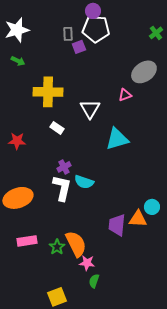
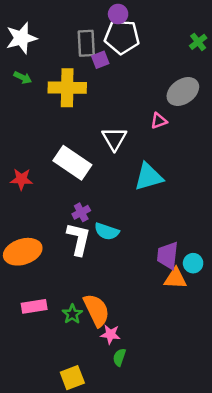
gray rectangle: (68, 34) -> (86, 43), size x1.5
yellow cross: (48, 92) -> (67, 88), moved
white rectangle: (57, 128) -> (72, 163), size x2.0
purple trapezoid: (117, 225) -> (168, 256), moved

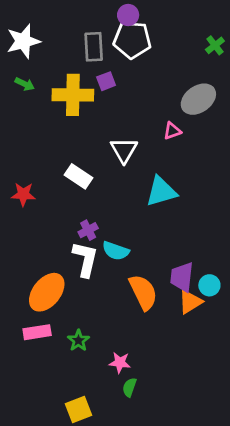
purple square: (100, 60) -> (106, 81), moved
white rectangle: (72, 163) -> (78, 176), size x0.7
orange ellipse: (23, 252) -> (47, 292), moved, turned -33
orange triangle: (175, 278) -> (190, 302), turned -35
orange semicircle: (96, 310) -> (143, 292), moved

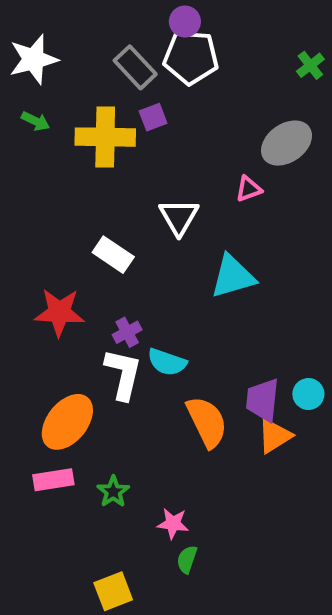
gray rectangle: (94, 47) -> (135, 67), turned -40
red star: (23, 194) -> (59, 312), moved, size x1.4
cyan circle: (209, 285) -> (308, 394), moved

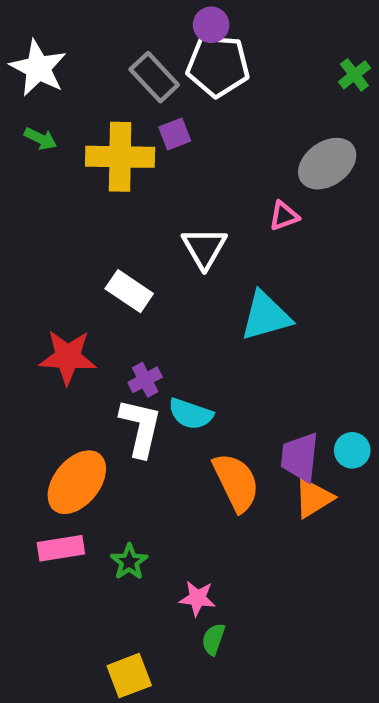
white star: (34, 59) -> (38, 68), turned -30

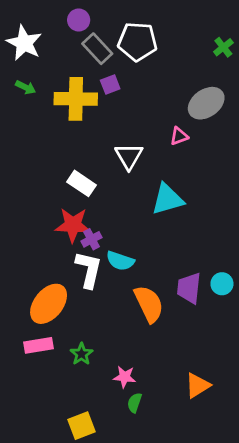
purple circle: (211, 25) -> (79, 20), moved
red star: (68, 357) -> (73, 225), moved
orange triangle: (313, 498) -> (198, 386), moved

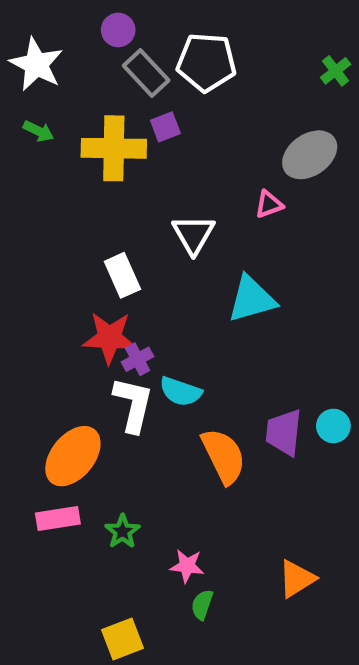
white rectangle: (82, 183) -> (122, 275), turned 32

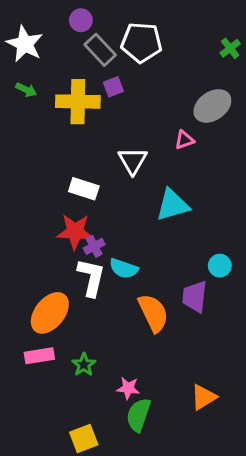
white rectangle: (122, 275) -> (84, 189), turned -48
cyan circle: (333, 426) -> (220, 266), moved
green semicircle: (202, 605) -> (139, 415), size x1.6

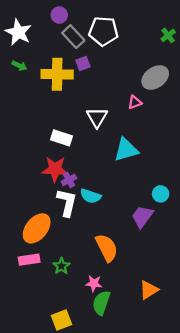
purple trapezoid: (195, 297) -> (142, 217), turned 30
orange semicircle: (153, 313) -> (107, 248), moved

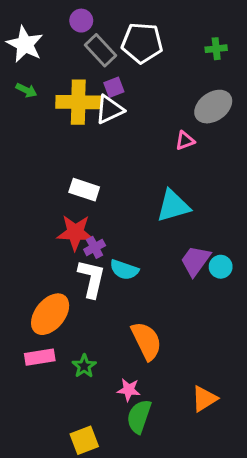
green cross: (168, 35) -> (216, 49), moved, turned 32
white triangle: (97, 117) -> (109, 110), moved, turned 35
purple trapezoid: (142, 217) -> (195, 261), moved

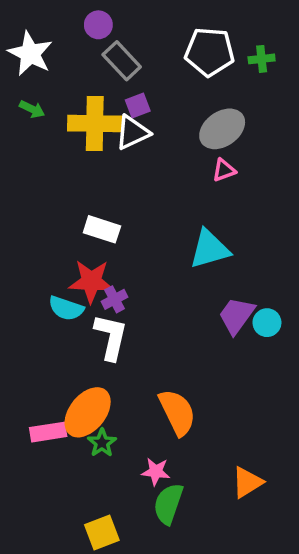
white pentagon: (142, 43) -> (210, 52), moved
gray ellipse: (213, 107) -> (222, 129), moved
cyan semicircle: (124, 270) -> (66, 308), moved
orange ellipse: (50, 314) -> (88, 412), moved

